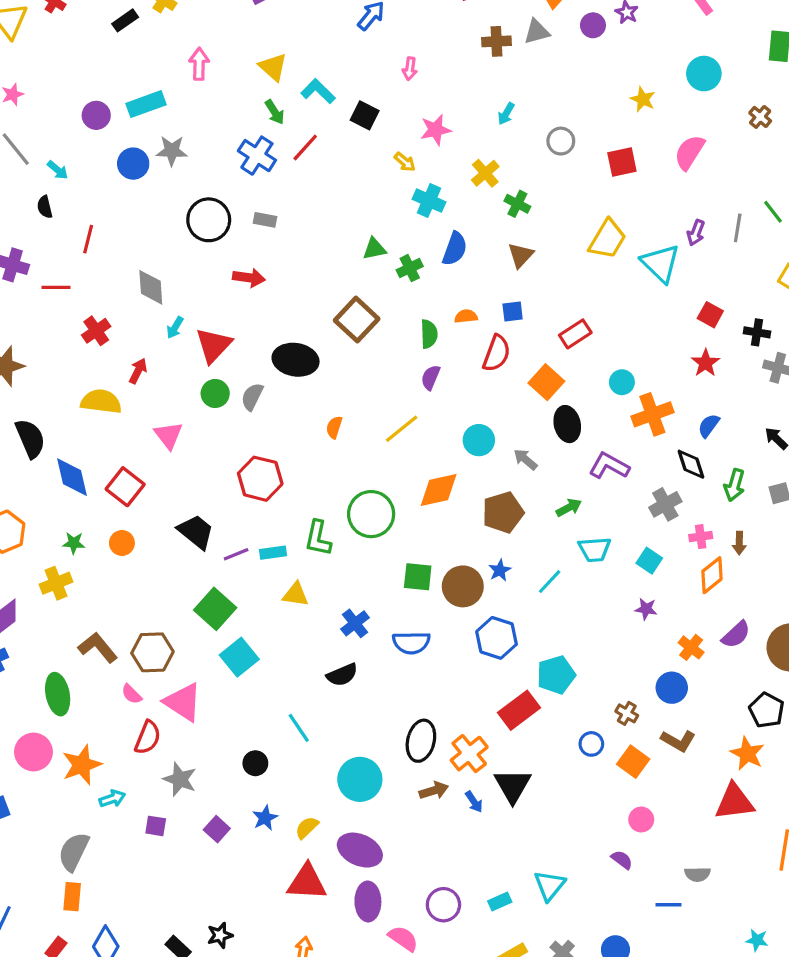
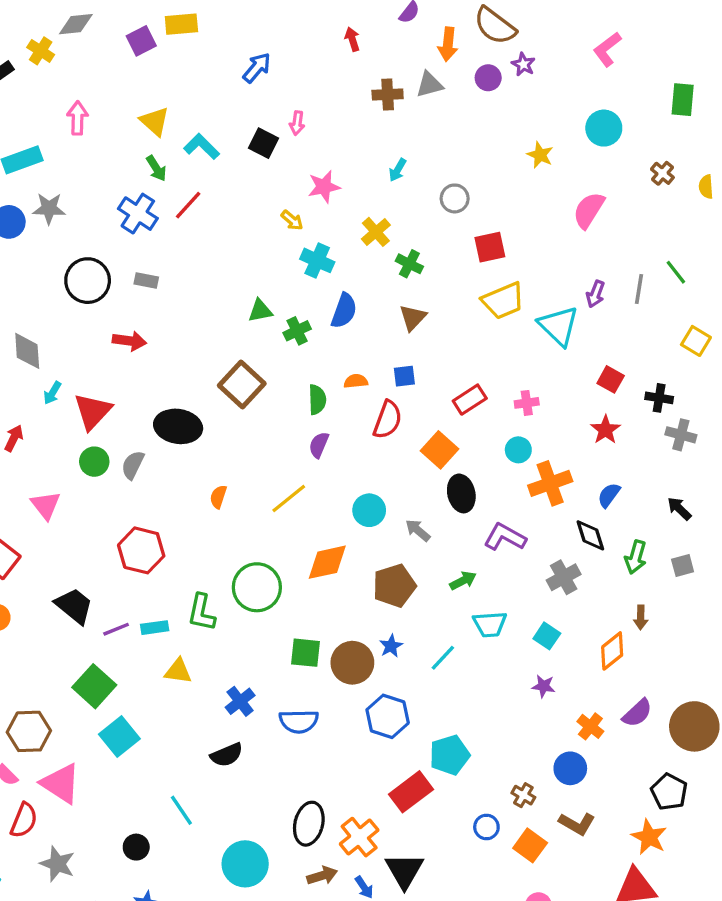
black square: (365, 115) -> (264, 143), moved
red square: (622, 162) -> (490, 247), moved
yellow trapezoid: (607, 239) -> (503, 301), turned 36
pink cross: (701, 537) -> (527, 403), moved

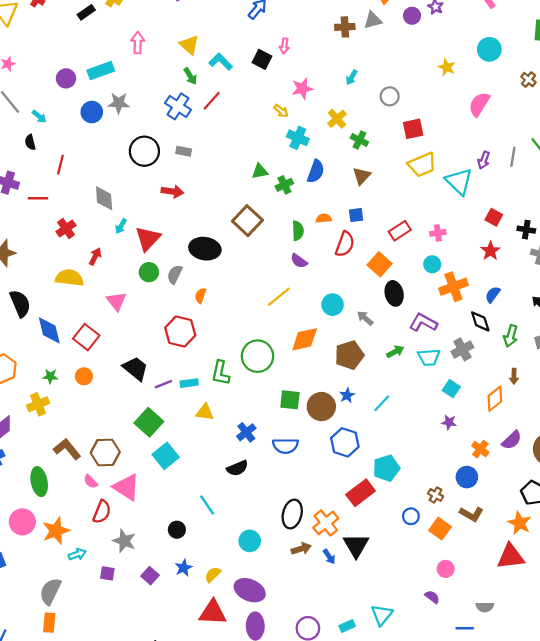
purple semicircle: (319, 445) -> (299, 261), turned -78
orange semicircle: (218, 497) -> (200, 296), moved
cyan trapezoid: (490, 624) -> (429, 357), moved
cyan circle: (245, 864) -> (250, 541), size x0.7

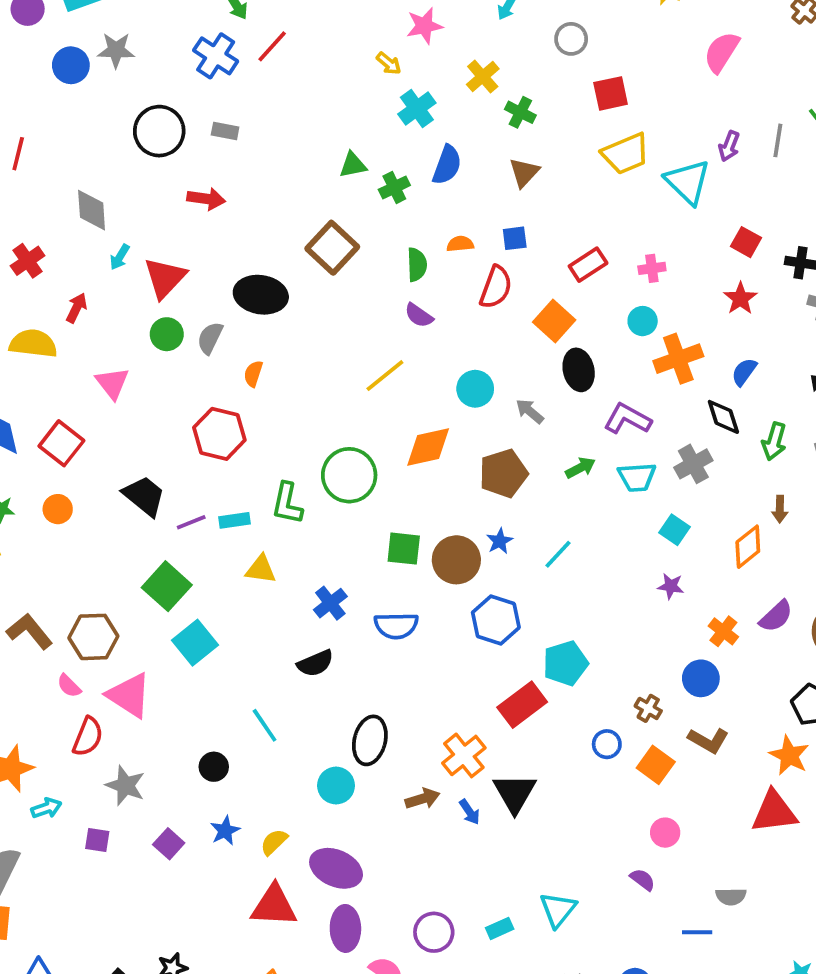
cyan cross: (298, 138) -> (417, 109), turned 30
black ellipse: (292, 514) -> (370, 740), moved

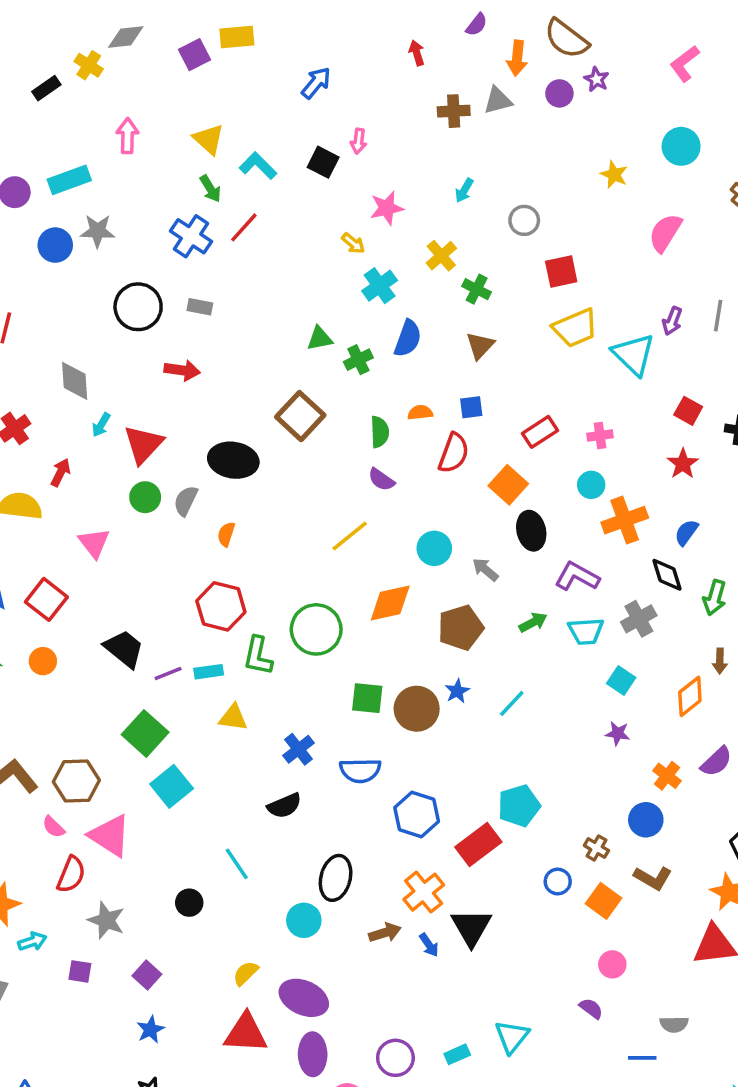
red hexagon: (219, 434) -> (221, 606), moved
blue hexagon: (496, 620) -> (417, 815), moved
blue star: (225, 831) -> (150, 1030), moved

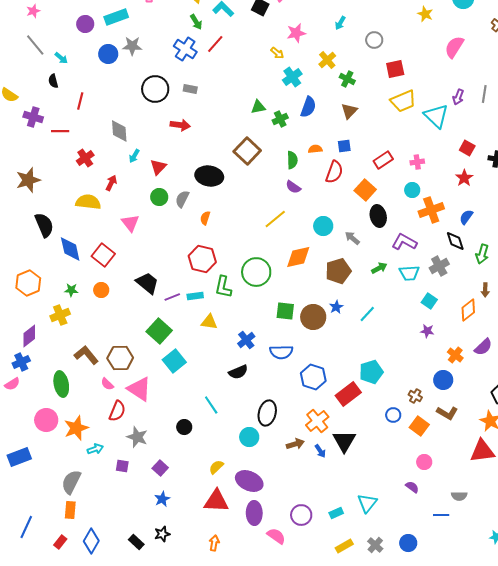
red triangle: (143, 444) -> (158, 167), size x0.7

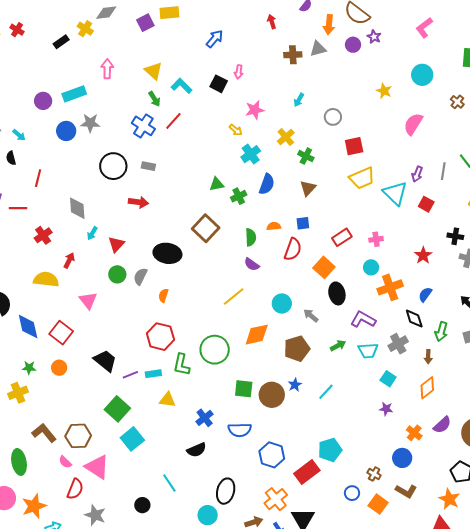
red square: (467, 148) -> (426, 204), moved
brown arrow: (485, 290) -> (428, 357), moved

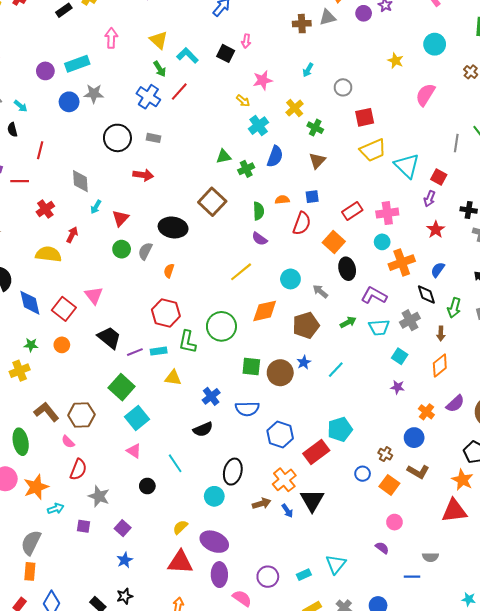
purple arrow: (417, 174) -> (430, 199), moved
pink cross: (376, 239) -> (387, 213), size x1.5
pink triangle: (88, 300) -> (94, 295), moved
pink triangle: (97, 467) -> (134, 451), moved, size x0.6

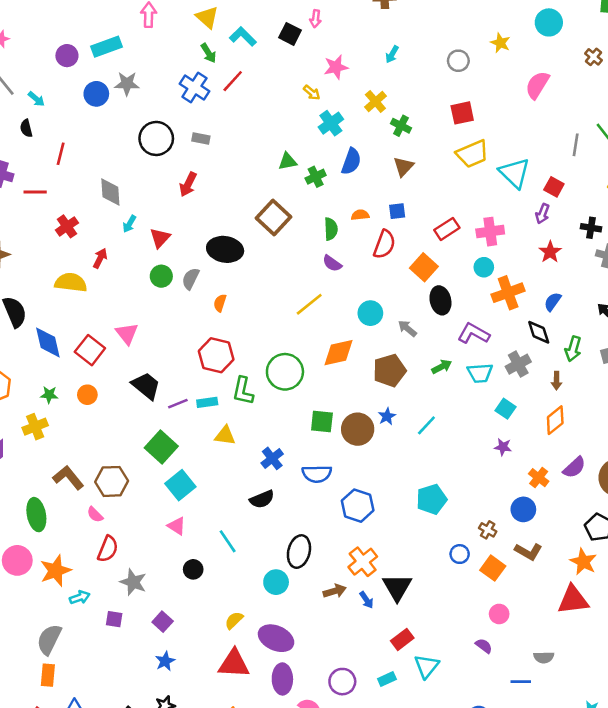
gray circle: (343, 87) -> (458, 61), moved
red arrow: (143, 175) -> (188, 184), turned 108
red rectangle: (316, 452) -> (402, 639), moved, size x0.7

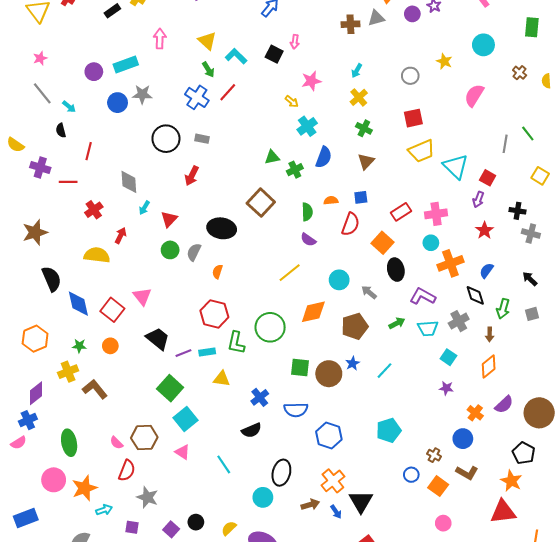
yellow cross: (375, 102) -> (359, 97), moved
brown L-shape: (68, 478) -> (95, 389), moved
brown hexagon: (112, 481) -> (144, 438), moved
black circle: (193, 569) -> (196, 522), moved

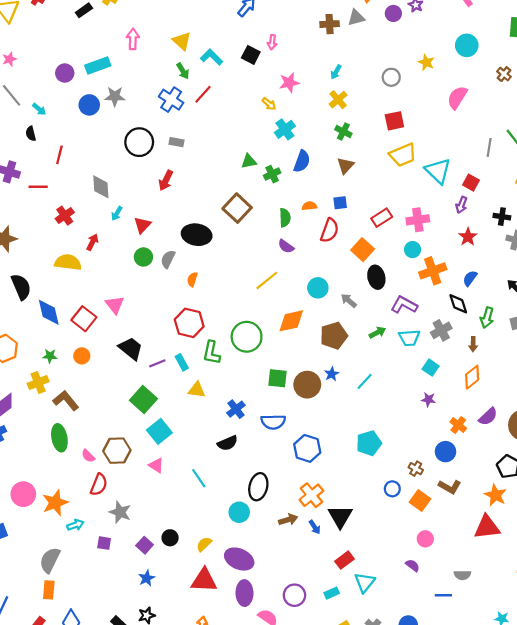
cyan rectangle: (207, 352) -> (182, 362), turned 70
green ellipse: (69, 443) -> (59, 438), moved

